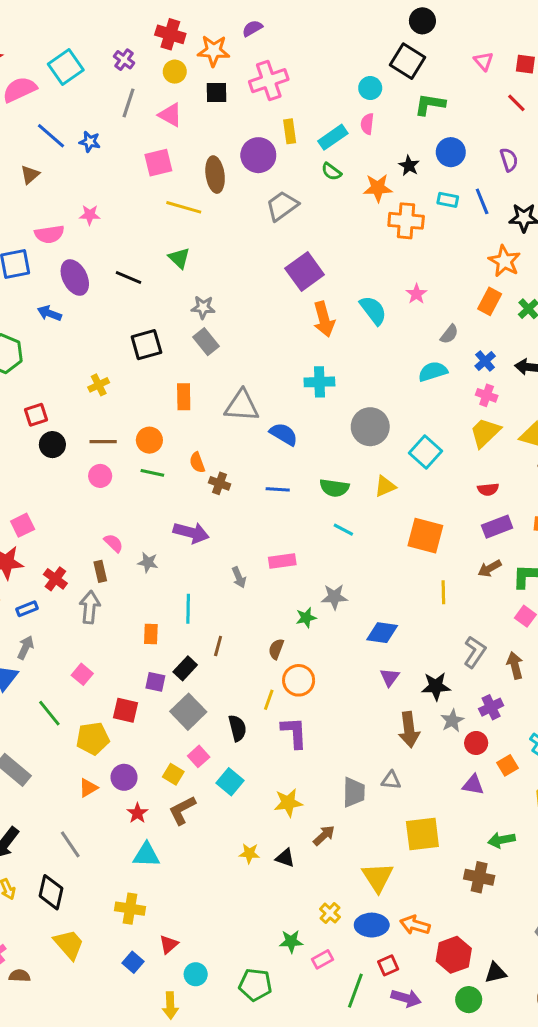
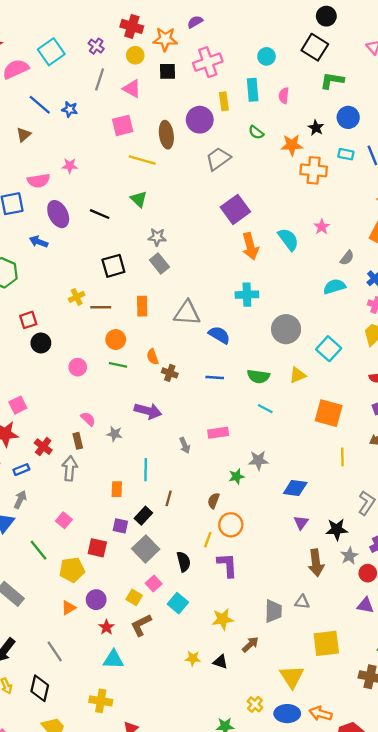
cyan circle: (370, 88) -> (266, 56), moved
cyan rectangle: (333, 137) -> (253, 90), moved, turned -60
brown line: (103, 442) -> (101, 307), moved

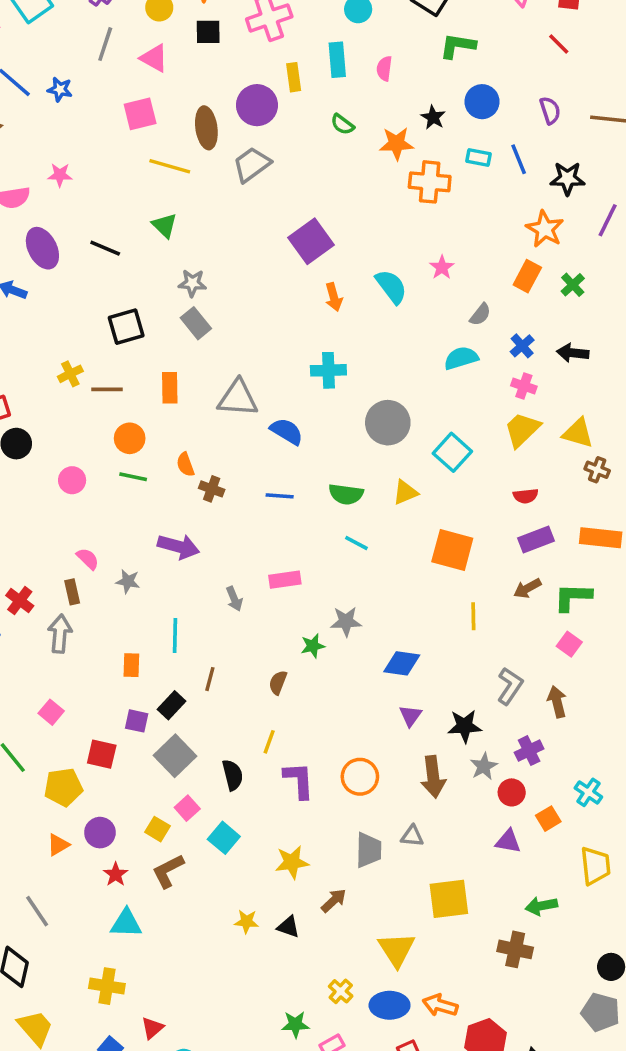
gray trapezoid: (218, 159) -> (252, 164), moved
orange arrow: (250, 246) -> (334, 297), size x0.7
orange circle: (231, 525) -> (360, 777), moved

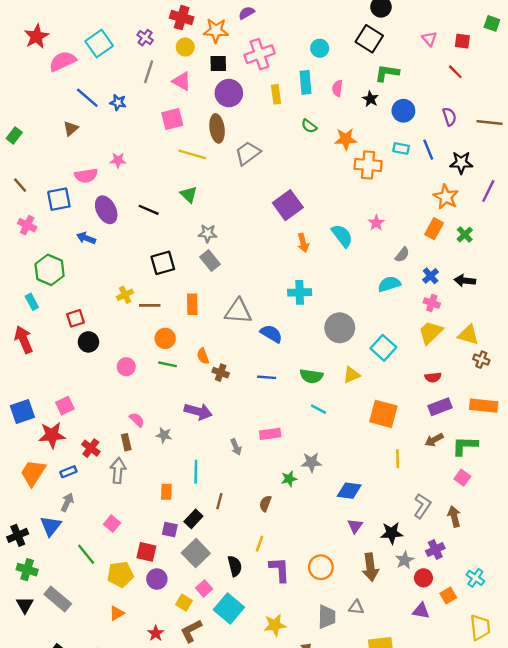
purple circle: (257, 105) -> (229, 93), moved
black star: (433, 117) -> (370, 99), moved
purple circle: (100, 833) -> (157, 579), moved
cyan square: (224, 838) -> (229, 609), size x1.4

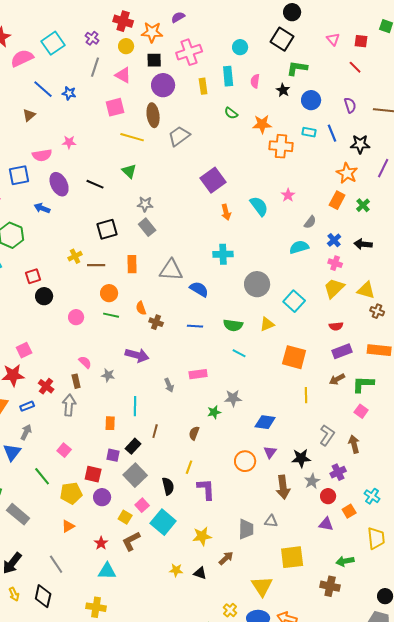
orange circle: (321, 567) -> (245, 461), moved

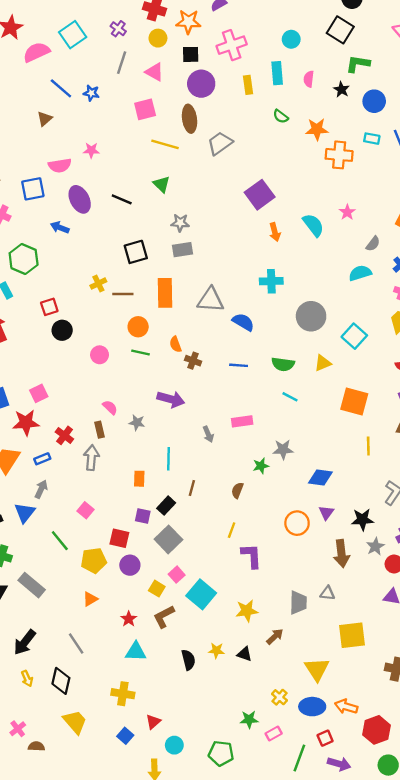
gray rectangle: (147, 227) -> (182, 250), turned -60
orange rectangle: (132, 264) -> (165, 293), size x1.4
black semicircle: (168, 486) -> (188, 660), moved

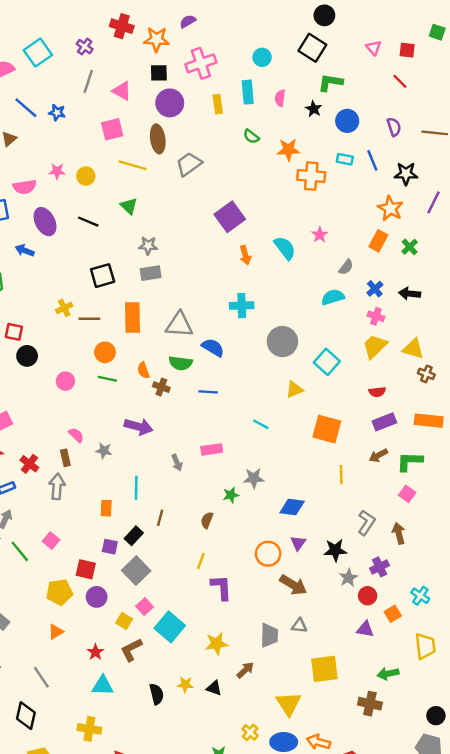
yellow circle: (158, 38) -> (86, 176), moved
red square: (49, 307) -> (14, 332), turned 30
green semicircle: (283, 364) -> (181, 363), moved
green line: (60, 541) -> (20, 551), moved
brown arrow: (341, 553) -> (293, 585), moved, turned -52

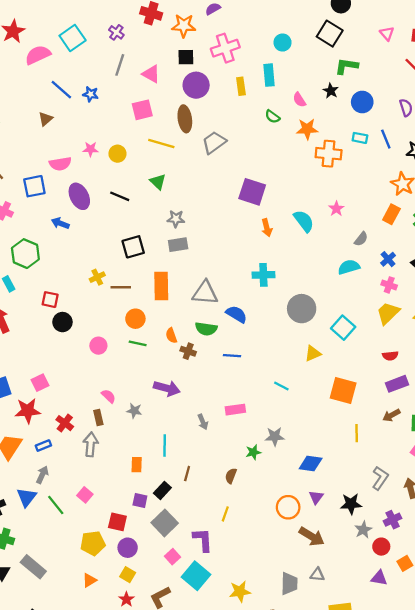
pink semicircle: (280, 98) -> (299, 100), moved, turned -40
purple square: (230, 217) -> (252, 192), turned -36
purple L-shape: (221, 587) -> (203, 540), moved
yellow square: (124, 621) -> (128, 575), moved

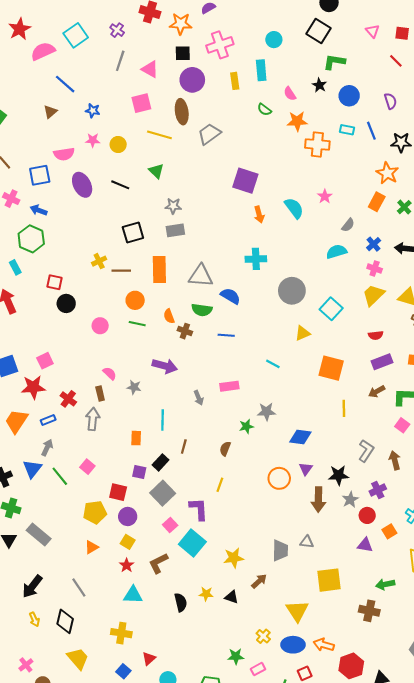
blue star: (91, 94) -> (93, 111), moved
blue arrow: (60, 223) -> (39, 210), moved
brown arrow: (312, 536) -> (318, 500), moved, turned 60

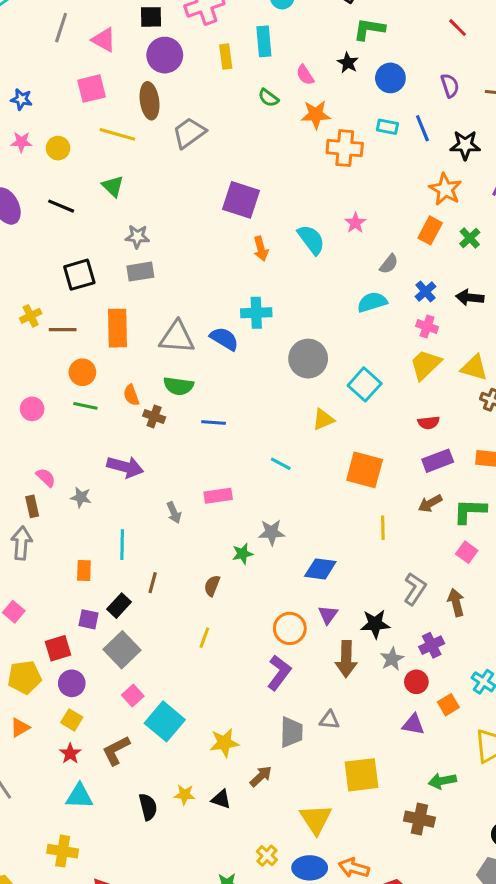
blue semicircle: (230, 296) -> (224, 339), moved
red square: (118, 492) -> (58, 648), turned -30
purple L-shape: (199, 509) -> (279, 673), moved, turned 40

